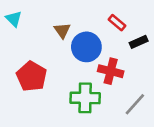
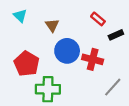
cyan triangle: (14, 19) -> (20, 16), moved
blue circle: (86, 47) -> (67, 51), moved
green cross: (85, 98) -> (48, 89), moved

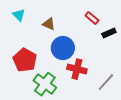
brown triangle: (52, 25) -> (49, 24), turned -32
red cross: (93, 59) -> (77, 69), moved
green cross: (48, 89) -> (45, 84), turned 35

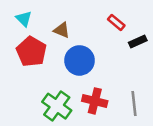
red pentagon: (25, 60) -> (31, 52), moved
red cross: (77, 69) -> (95, 101), moved
gray line: (106, 82) -> (134, 104), turned -48

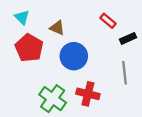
gray line: (134, 104) -> (125, 73), moved

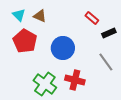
brown triangle: (57, 28) -> (40, 16), moved
gray line: (125, 73) -> (106, 62), turned -30

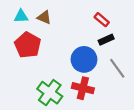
cyan triangle: (19, 15) -> (21, 16), turned -48
black rectangle: (109, 33) -> (106, 40), moved
blue circle: (63, 48) -> (84, 59), moved

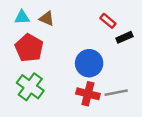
black rectangle: (106, 40) -> (124, 37), moved
gray line: (117, 68) -> (116, 93), moved, turned -65
green cross: (50, 93) -> (30, 87), moved

